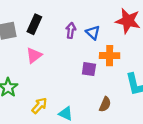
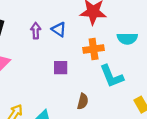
orange cross: (110, 56) -> (94, 49), moved

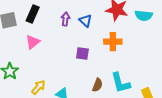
cyan semicircle: (127, 38) -> (144, 15), moved
cyan L-shape: (112, 76) -> (120, 83), moved

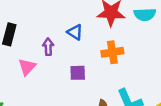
purple arrow: (65, 19) -> (48, 47), moved
pink triangle: (33, 42) -> (27, 67), moved

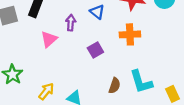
purple square: (78, 73) -> (95, 50), turned -35

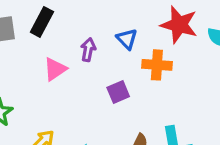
orange cross: (130, 34) -> (157, 65), moved

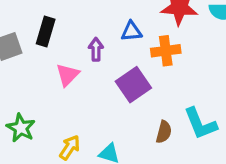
blue triangle: (127, 39) -> (131, 31), turned -40
purple square: (118, 92) -> (133, 85), size x1.5

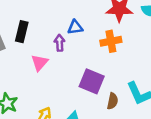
blue triangle: (131, 31) -> (75, 27), moved
purple square: (133, 85) -> (92, 81), moved, turned -30

